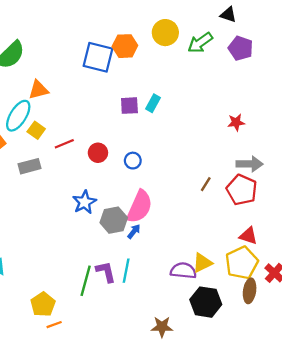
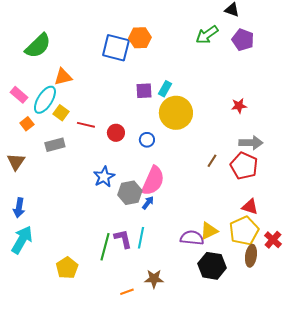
yellow circle: (165, 33) -> (176, 113), moved, size x1.4
red line: (64, 144) -> (86, 125), turned 36
orange line: (54, 325) -> (127, 292), moved
brown star: (162, 327) -> (154, 279), moved

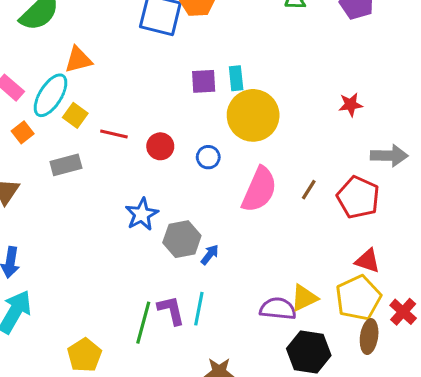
cyan rectangle: (165, 89) -> (236, 78), turned -35
gray arrow: (251, 143) -> (389, 156), moved
pink semicircle: (153, 181) -> (259, 190), moved

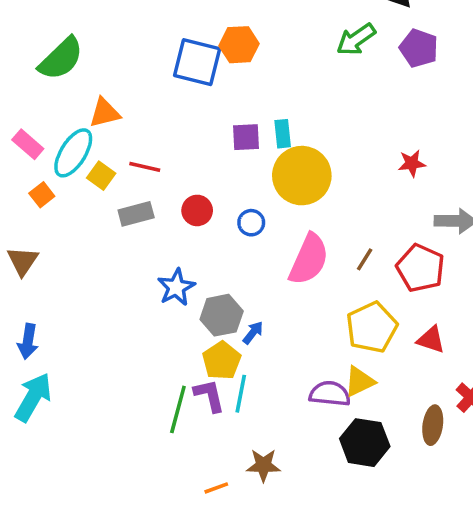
red line: (114, 134) -> (145, 167), moved
gray rectangle: (66, 165) -> (136, 214), moved
yellow pentagon: (358, 298) -> (372, 327), moved
yellow pentagon: (85, 355) -> (222, 361), moved

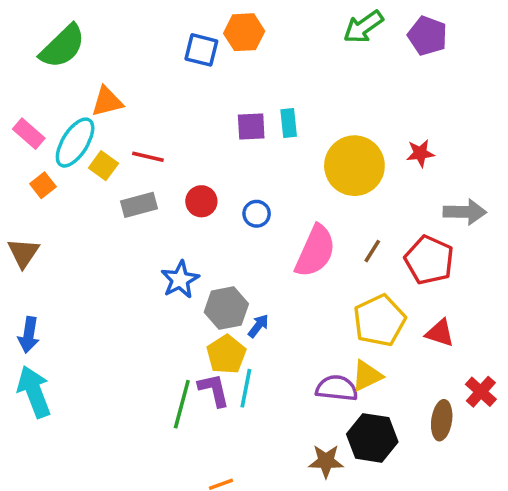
blue square: (197, 62) -> (201, 50), size x0.7
yellow circle: (302, 176) -> (354, 166), moved
cyan arrow: (33, 397) -> (34, 392), turned -51
brown star: (263, 465) -> (326, 461), moved

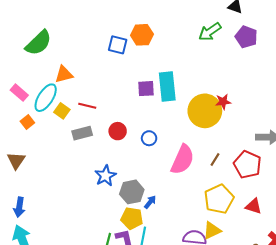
cyan rectangle: (289, 123) -> (167, 87), size x1.8
red star: (420, 153) -> (223, 102), moved
yellow pentagon: (226, 354) -> (132, 218), turned -30

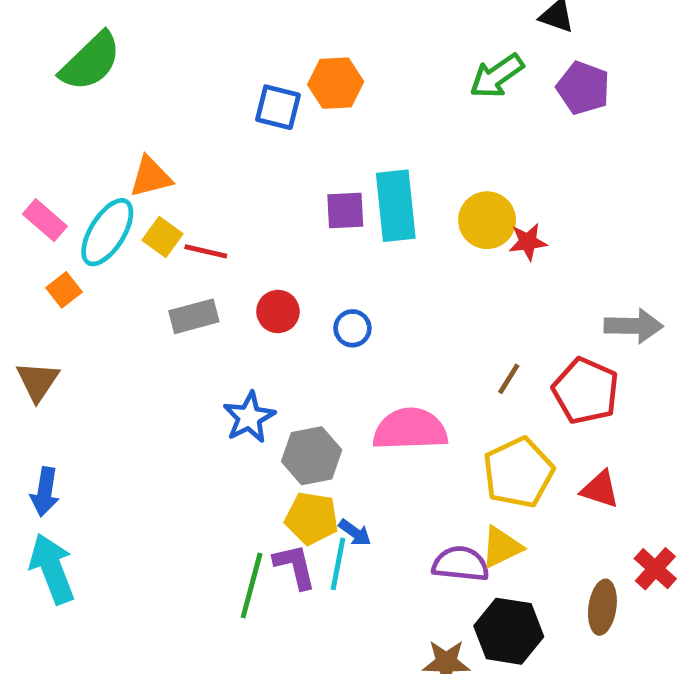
green semicircle: (39, 43) -> (90, 62), moved
yellow square: (62, 111) -> (163, 237), moved
yellow circle: (205, 111) -> (487, 220), moved, size x0.7
pink semicircle: (183, 160) -> (410, 429), moved, turned -116
blue arrow: (150, 202) -> (355, 533), moved, turned 88

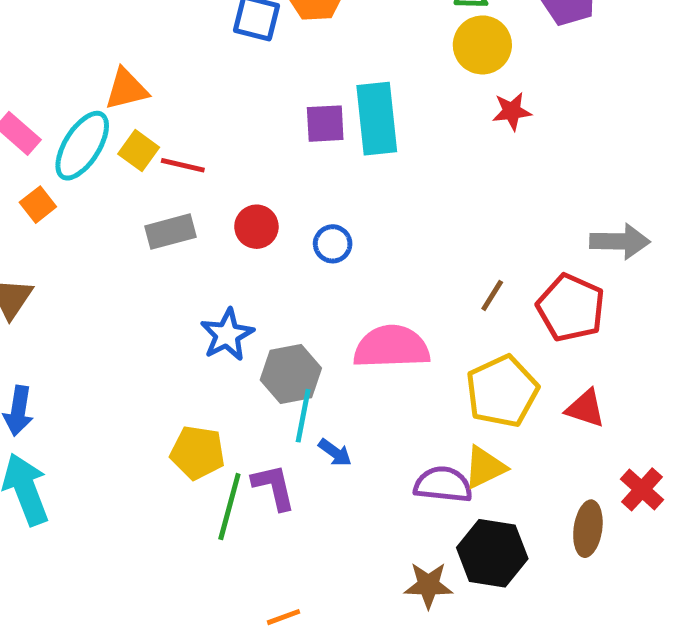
yellow circle: (487, 220) -> (482, 45), moved
red star: (528, 242) -> (512, 111), moved
yellow pentagon: (312, 518) -> (198, 453), moved
cyan line: (338, 564) -> (303, 416), moved

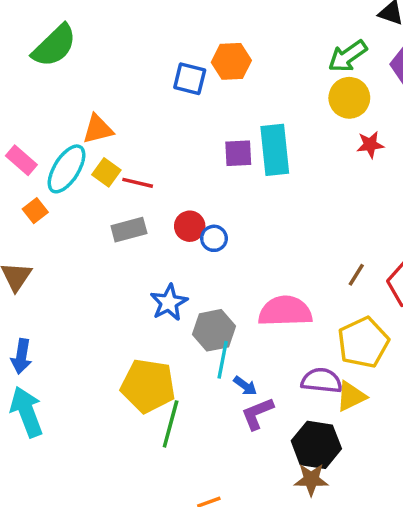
blue circle: (333, 244) -> (214, 238), moved
yellow pentagon: (198, 453) -> (148, 386), size x1.4
purple semicircle: (443, 484) -> (322, 381), moved
purple L-shape: (274, 487) -> (257, 414), moved, turned -99
black hexagon: (492, 553) -> (316, 445), moved

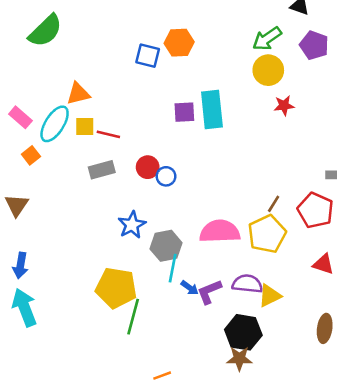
yellow square: (106, 172) -> (85, 127), turned -36
yellow pentagon: (363, 342) -> (267, 234), moved
purple L-shape: (257, 414) -> (209, 292), moved

